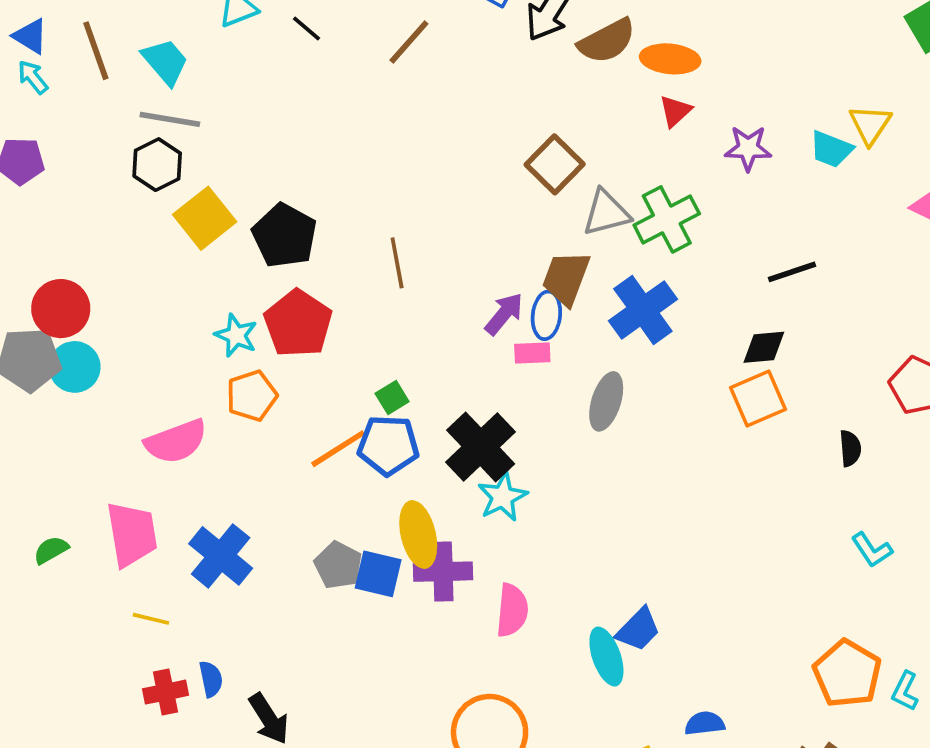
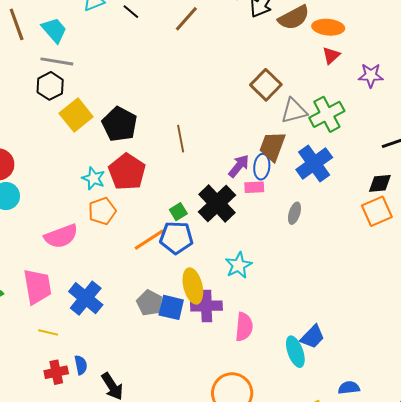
gray ellipse: (606, 401) -> (294, 213), size x0.7
black cross: (481, 447) -> (217, 204), moved

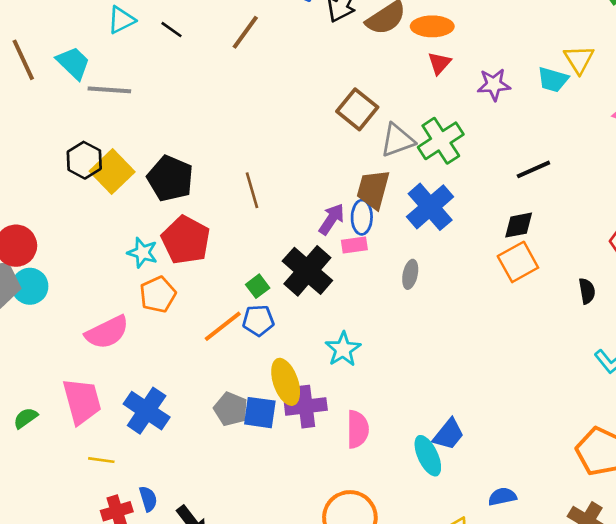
gray line: (57, 61) -> (109, 90), moved
black hexagon: (50, 86) -> (84, 160), moved
blue pentagon: (176, 238) -> (258, 320), size x0.7

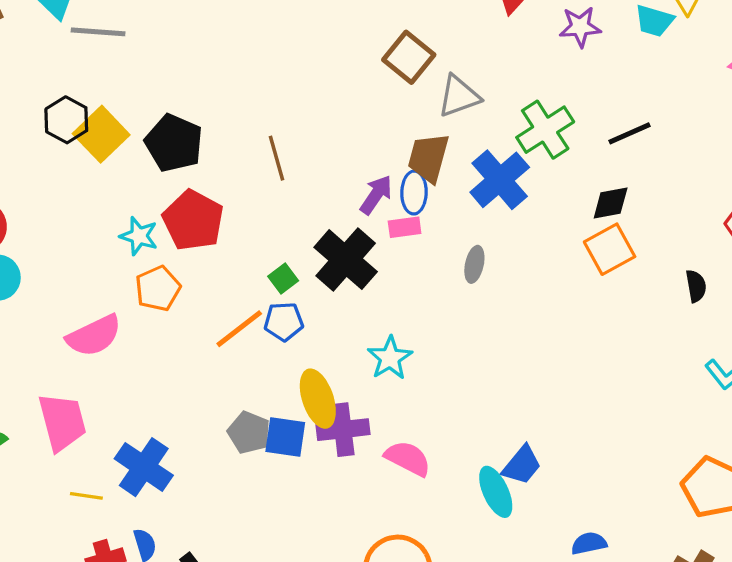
green cross: (441, 141) -> (545, 130), moved
blue cross: (147, 411) -> (144, 467), moved
pink semicircle: (358, 429) -> (408, 458), turned -63

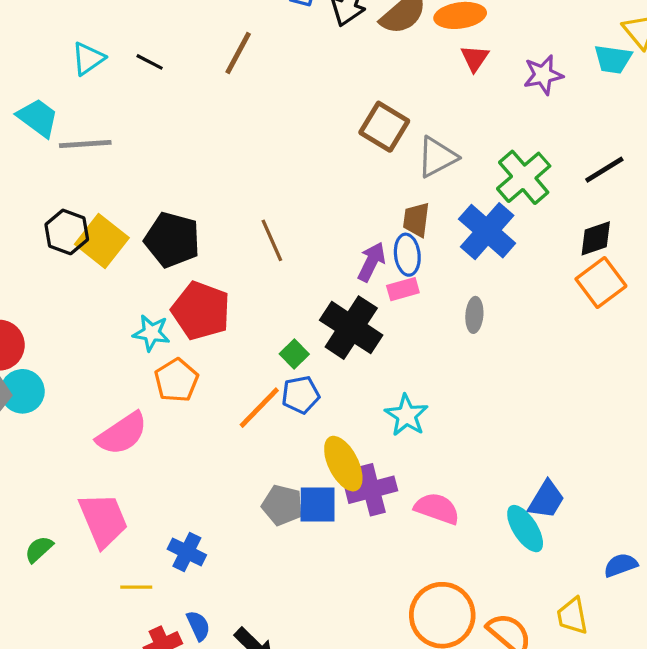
brown trapezoid: (428, 158) -> (416, 220), size x0.7
blue cross: (144, 467) -> (187, 552), size x0.7

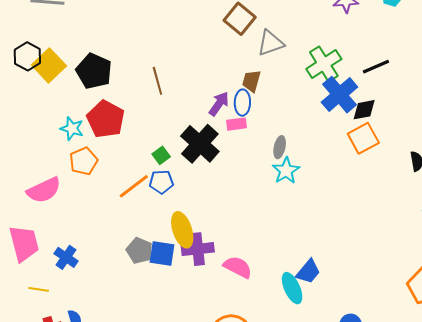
blue cross: (487, 231) -> (339, 95), moved
cyan star: (406, 415) -> (286, 171), moved
blue cross: (187, 552) -> (66, 257), moved

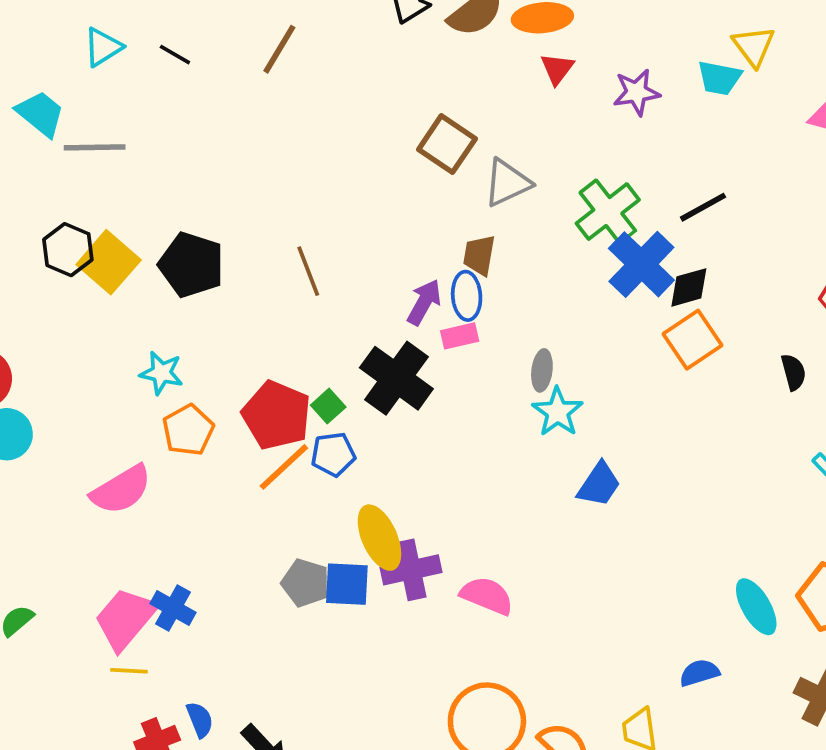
red pentagon: (106, 119) -> (277, 415), moved
pink trapezoid: (24, 243) -> (125, 619), moved, turned -120
blue trapezoid: (308, 272) -> (599, 484), moved
cyan ellipse: (292, 288) -> (756, 607), moved

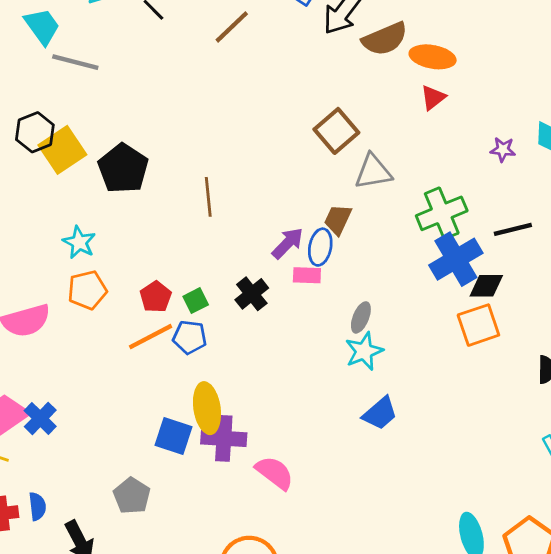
purple star: (637, 92) -> (503, 149), moved, size x0.7
black cross: (396, 378) -> (252, 294), size x0.6
red pentagon: (277, 415) -> (156, 297), size x0.6
gray pentagon: (305, 583) -> (132, 496), moved

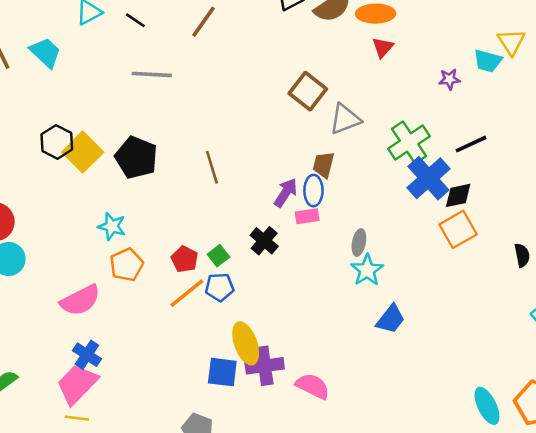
gray line: (75, 62) -> (152, 74), moved
blue cross: (40, 418) -> (87, 355), moved

